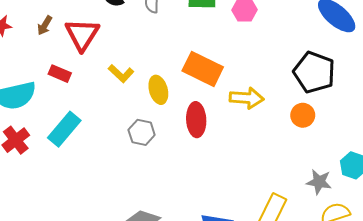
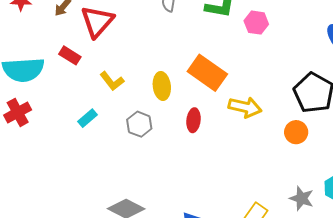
yellow L-shape: (121, 73) -> (112, 81), moved
red ellipse: (196, 120) -> (193, 120), size x0.7
cyan rectangle: (64, 129) -> (88, 118), moved, size x0.6

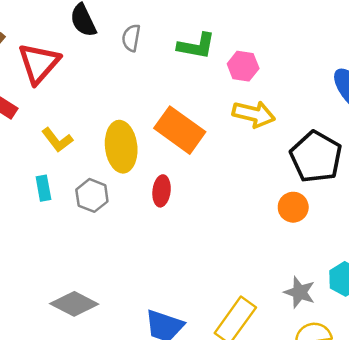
yellow ellipse: (162, 86) -> (121, 147), size x1.4
yellow arrow: (245, 107) -> (254, 114), moved
cyan rectangle: (88, 118) -> (43, 188), moved, turned -60

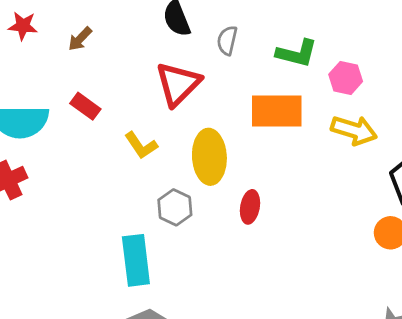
red triangle: (39, 63) -> (178, 84), moved
orange rectangle: (180, 130) -> (277, 111), moved, turned -39
cyan rectangle: (43, 188) -> (136, 260), moved, size x1.8

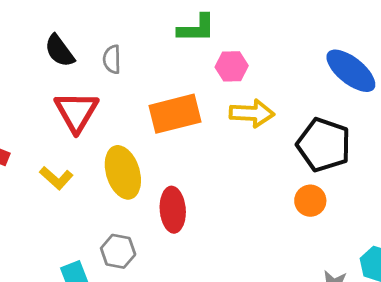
green L-shape: (297, 53) -> (196, 28), moved
gray hexagon: (175, 207) -> (118, 251), moved
red ellipse: (250, 207) -> (173, 210), size x1.4

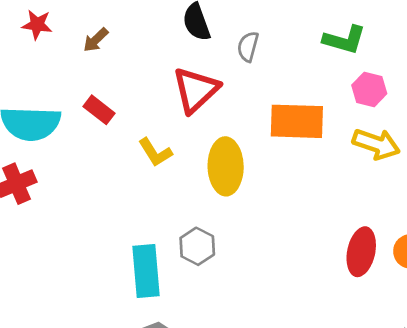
red ellipse: (173, 210) -> (361, 252), moved

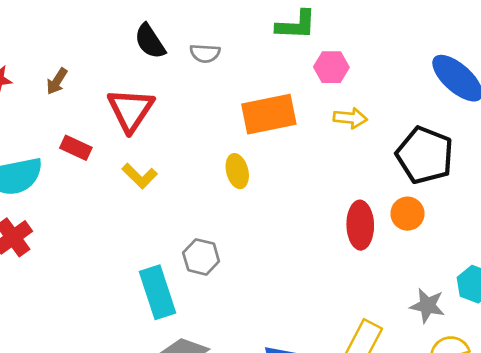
gray semicircle: (248, 47) -> (205, 53), turned -88
red triangle: (196, 90) -> (131, 110), moved
yellow arrow: (376, 144) -> (350, 118), size x0.7
yellow ellipse: (226, 166) -> (237, 171), moved, size x0.6

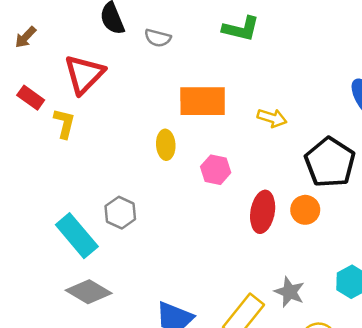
pink hexagon: (331, 67) -> (216, 170), moved
yellow L-shape: (140, 176) -> (64, 123), moved, turned -132
cyan rectangle: (157, 292) -> (77, 236), turned -33
gray star: (427, 306) -> (290, 292), moved

